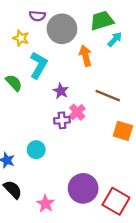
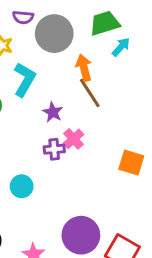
brown line: (108, 96) -> (90, 93), moved, turned 35

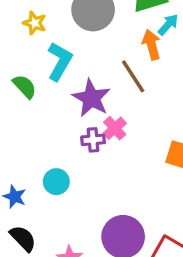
orange arrow: (84, 68) -> (151, 45), moved
purple star: (53, 112) -> (91, 98), size x1.6

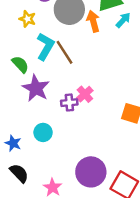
orange arrow: (151, 45) -> (93, 21), moved
brown line: (133, 76) -> (65, 52), moved
purple star: (91, 98) -> (36, 88), moved

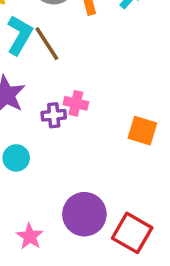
pink cross: (85, 94) -> (76, 103), turned -35

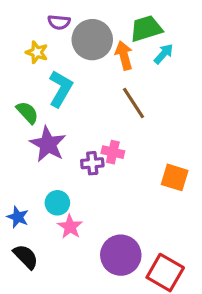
brown line: (47, 44) -> (133, 103), moved
pink star: (30, 236) -> (70, 227), moved

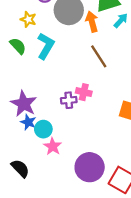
green semicircle: (27, 113) -> (18, 46), moved
purple star: (48, 144) -> (24, 104), moved
blue star: (18, 217) -> (28, 122), moved

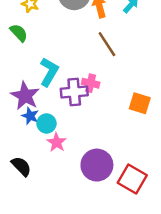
cyan L-shape: (46, 46) -> (49, 72), moved
purple cross: (69, 100) -> (74, 92), size x1.5

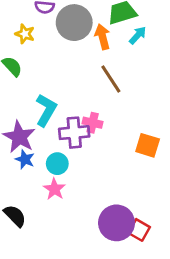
cyan circle: (46, 123) -> (57, 164), moved
purple circle: (97, 165) -> (117, 223), moved
red square: (132, 179) -> (139, 230), size x0.7

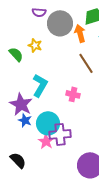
yellow star: (25, 34) -> (35, 45), moved
purple cross: (74, 133) -> (60, 134), moved
cyan circle: (57, 164) -> (48, 123), size x1.5

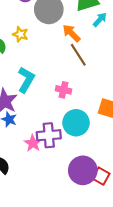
orange arrow: (80, 33) -> (71, 33), moved, turned -30
cyan circle: (48, 123) -> (76, 123), moved

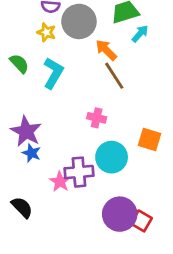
yellow star: (20, 34) -> (46, 32), moved
cyan L-shape: (26, 80) -> (53, 73), moved

